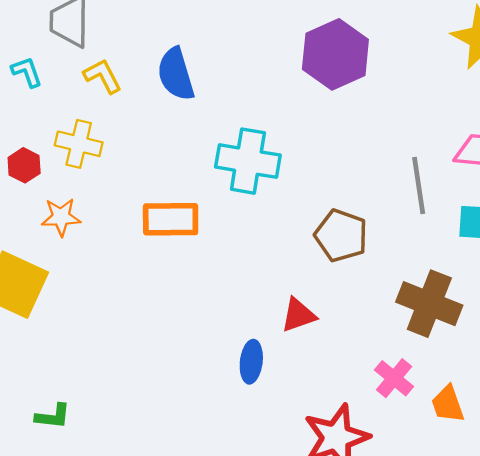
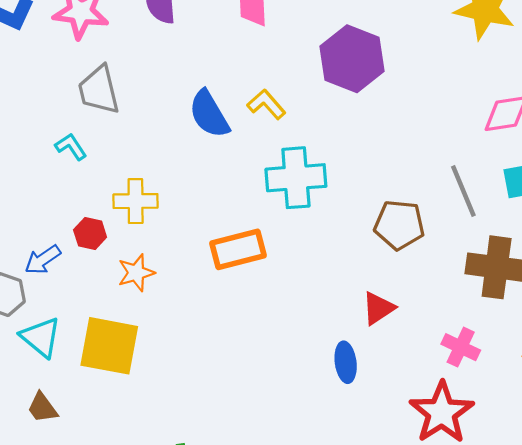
yellow L-shape: (103, 76) -> (266, 104), moved
gray line: (419, 185) -> (463, 191), moved
pink cross: (394, 378) -> (461, 347), moved

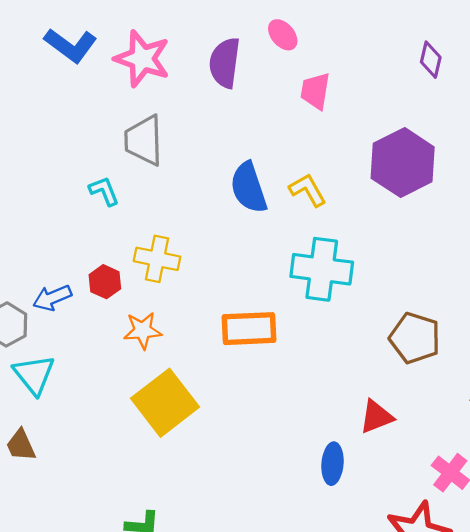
yellow square: (109, 346) -> (165, 403), moved, turned 30

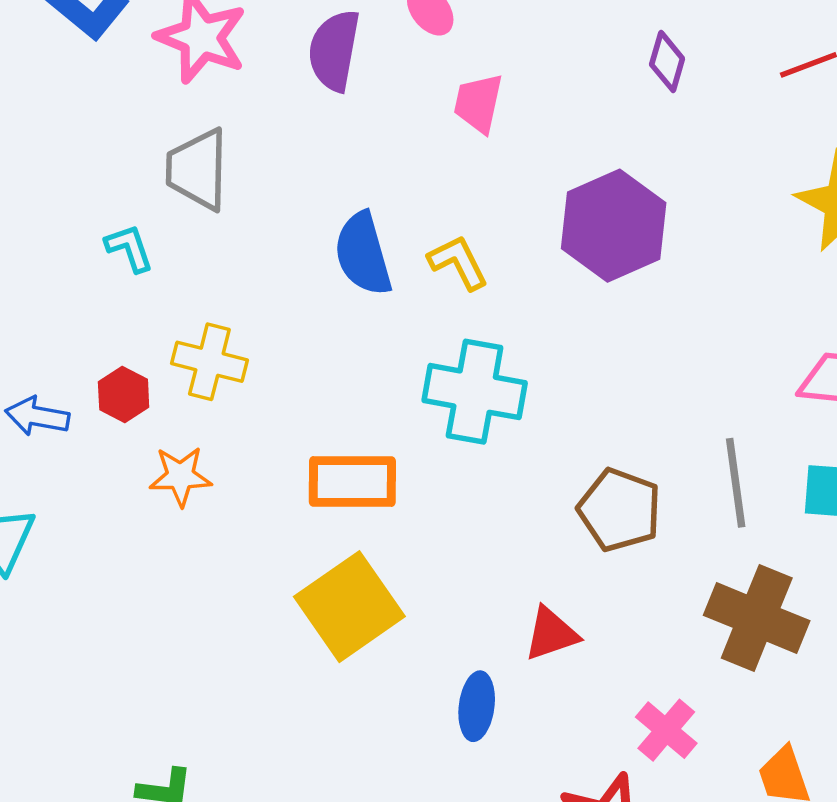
blue arrow: (52, 298) -> (37, 416), turned 30
yellow square: (165, 403) -> (349, 607), moved

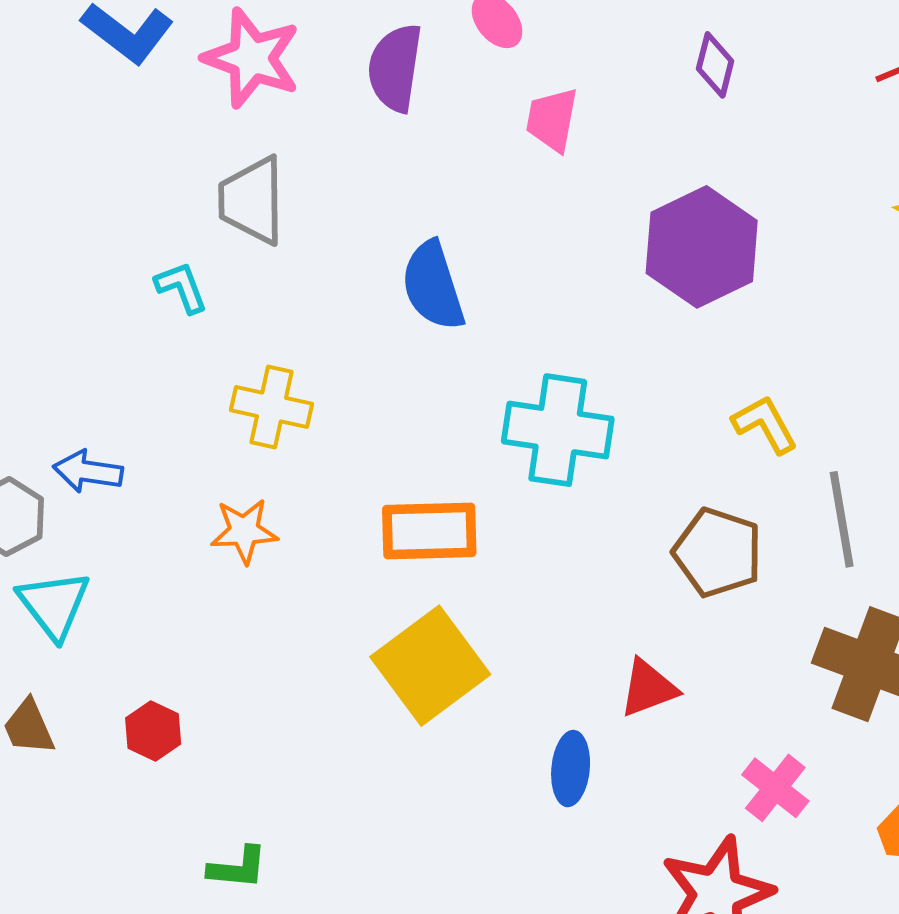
purple diamond: (667, 62) -> (715, 65), moved
yellow L-shape: (458, 262) -> (765, 424), moved
red hexagon: (124, 394) -> (153, 731), moved

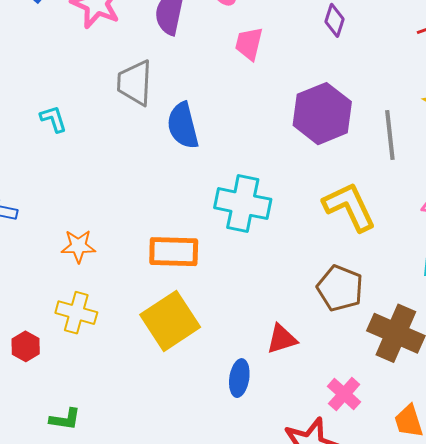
gray trapezoid: (252, 200) -> (135, 83), moved
yellow cross: (271, 407) -> (76, 313), moved
yellow L-shape: (765, 424) -> (349, 207), size x1.6
gray line: (842, 519) -> (390, 135), moved
brown pentagon: (718, 552) -> (340, 288), moved

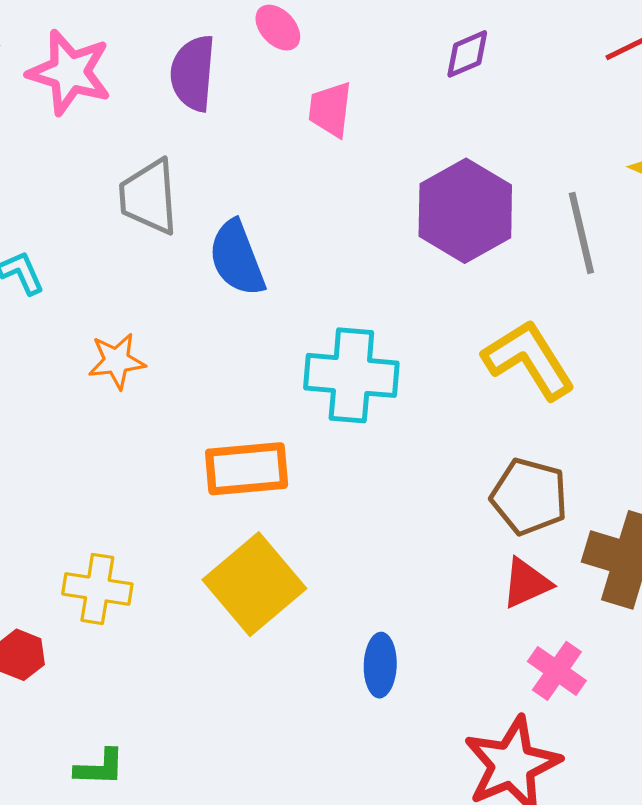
purple diamond: (335, 20) -> (467, 54), turned 56
orange star: (78, 246) -> (117, 361), moved
red triangle: (282, 339) -> (526, 583), moved

